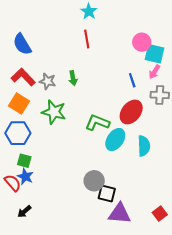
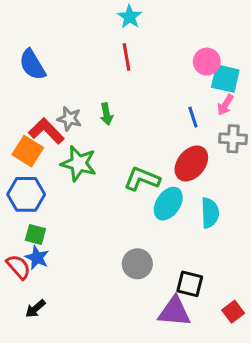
red L-shape: (23, 77) -> (46, 131), moved
black square: (107, 193) -> (190, 284), moved

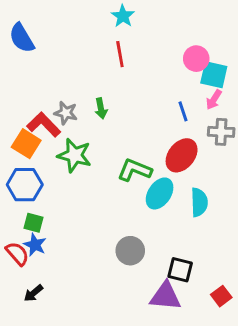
blue semicircle: (32, 65) -> (22, 38), moved

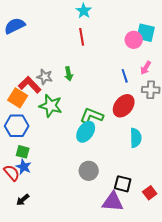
blue semicircle: (22, 38) -> (15, 26), turned 95
cyan square: (214, 75) -> (146, 33), moved
cyan ellipse: (160, 193) -> (86, 132), moved
red square: (221, 296) -> (150, 193), moved

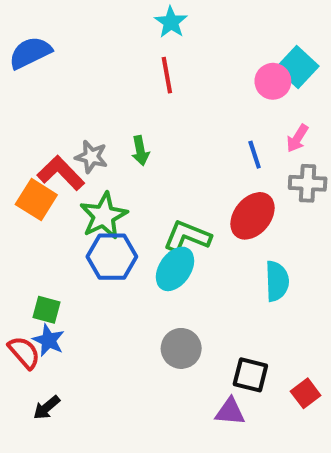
cyan square: (146, 33) -> (297, 67), turned 30
green star: (51, 106) -> (104, 216), turned 30
blue hexagon: (17, 126) -> (112, 257), moved
purple triangle: (113, 202) -> (230, 412), size x0.7

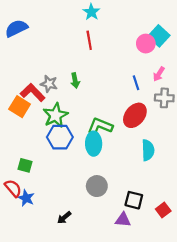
cyan ellipse: (175, 269) -> (94, 144), turned -35
blue star: (49, 340) -> (26, 198), moved
black arrow: (47, 408) -> (64, 218), moved

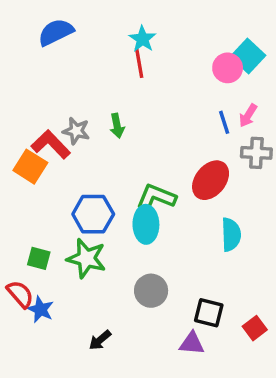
cyan star: (91, 12) -> (143, 39), moved
blue semicircle: (16, 28) -> (56, 32), moved
blue line: (136, 83) -> (224, 122), moved
green star: (55, 115) -> (86, 258), moved, turned -30

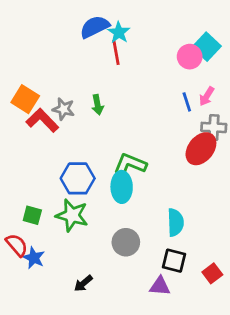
blue semicircle: (56, 32) -> (95, 27), moved
orange square: (30, 167) -> (25, 99), moved
red ellipse: (211, 180) -> (201, 149), moved
cyan semicircle: (231, 235) -> (175, 222), moved

